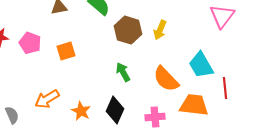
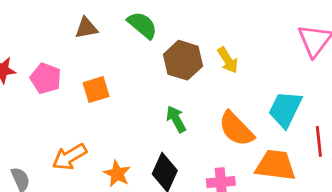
yellow arrow: (160, 30) -> (228, 60), turned -54
cyan trapezoid: (201, 65) -> (285, 109), turned 56

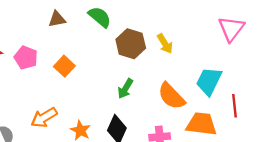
orange square: (96, 90) -> (64, 66), turned -30
green arrow: (176, 119) -> (125, 89), turned -120

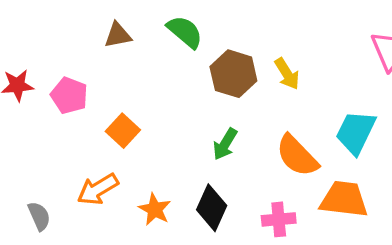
orange square: (64, 66) -> (123, 131), moved

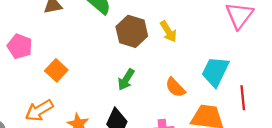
orange semicircle: (297, 156) -> (175, 87), size x0.7

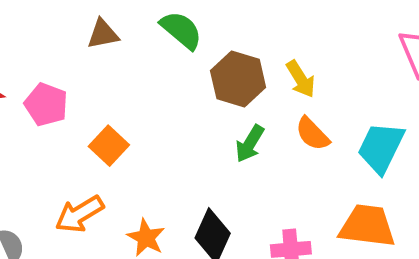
green arrow: (126, 79) -> (250, 144), moved
orange semicircle: (175, 87) -> (312, 134), moved

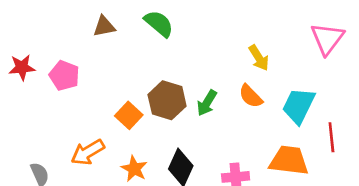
brown hexagon: (238, 79) -> (167, 100), moved
yellow arrow: (301, 79) -> (259, 58), moved
orange square: (109, 146) -> (129, 115), moved

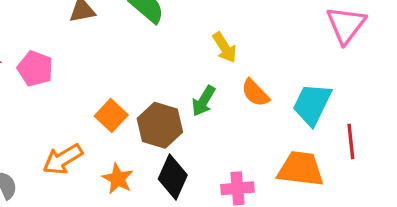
yellow arrow: (259, 58) -> (225, 48), moved
brown hexagon: (167, 100) -> (160, 125), moved

